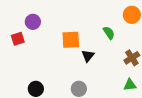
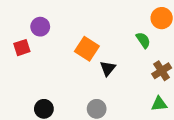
green semicircle: (109, 33) -> (143, 40), moved
orange square: (71, 40) -> (87, 49), turned 36

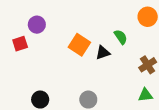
green semicircle: (143, 40) -> (121, 37), moved
black triangle: (108, 68) -> (103, 53), moved, turned 32

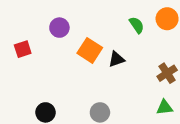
purple circle: (37, 25) -> (59, 28), moved
green semicircle: (121, 37) -> (137, 25), moved

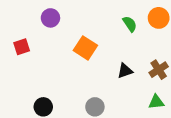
purple circle: (59, 28) -> (50, 18), moved
black triangle: (116, 59) -> (125, 71), moved

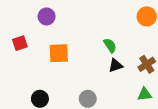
green semicircle: (130, 24) -> (110, 45), moved
orange square: (85, 48) -> (59, 53), moved, turned -35

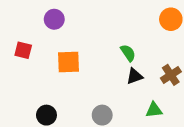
red square: (20, 43) -> (23, 50), turned 32
green triangle: (144, 94) -> (154, 110), moved

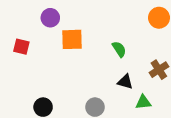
orange square: (68, 62) -> (72, 39), moved
black triangle: (135, 76) -> (125, 82), moved, turned 35

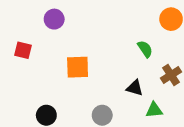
orange square: (72, 39) -> (78, 67), moved
green semicircle: (119, 49) -> (145, 49), moved

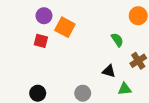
red square: (23, 50) -> (41, 41), moved
orange square: (78, 67) -> (65, 27), moved, turned 30

